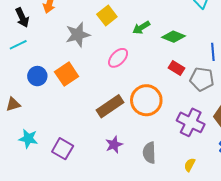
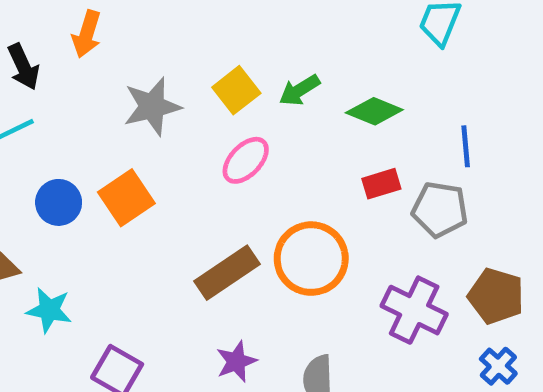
yellow square: (107, 15) -> (236, 90), moved
red rectangle: (177, 68) -> (381, 184), turned -49
cyan star: (28, 139) -> (49, 310), moved

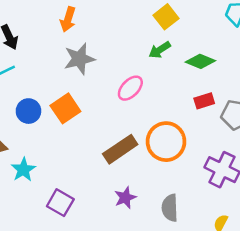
orange arrow: (87, 34) -> (68, 19), moved
yellow square: (236, 90) -> (166, 17), moved
cyan star: (49, 310) -> (23, 170), turned 30

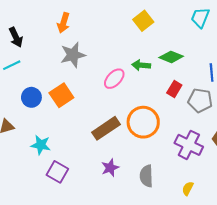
green arrow: (160, 50) -> (141, 65), moved, turned 36
red rectangle: (204, 101) -> (174, 89), turned -42
cyan star: (23, 170) -> (41, 145), moved, turned -30

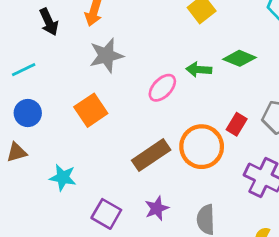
black arrow: (16, 37) -> (49, 22), moved
red rectangle: (174, 89) -> (237, 124), moved
blue circle: (31, 97) -> (28, 113), moved
purple square: (57, 172) -> (106, 214), moved

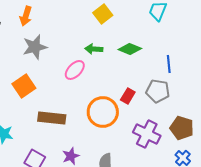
green arrow: (199, 70) -> (94, 49), moved
brown rectangle: (151, 155) -> (52, 118), moved, turned 40

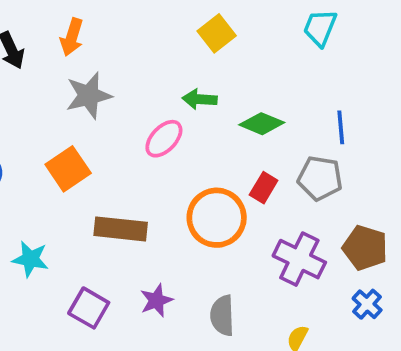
green diamond: (130, 49) -> (262, 124), moved

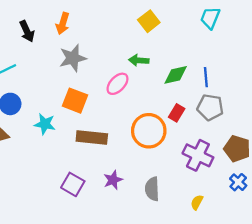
green diamond: (262, 124) -> (176, 75), turned -35
blue line: (341, 127) -> (206, 77), moved
orange square: (68, 169) -> (75, 101), moved, turned -35
cyan star: (30, 259) -> (45, 124), moved

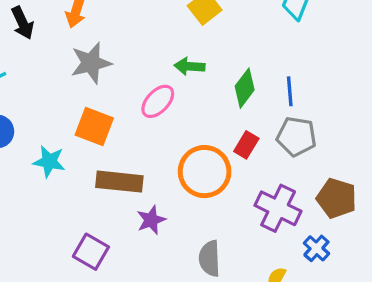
green diamond: (176, 75) -> (245, 88), turned -40
purple star: (113, 180) -> (151, 220), moved
blue cross: (238, 182) -> (316, 248), moved

